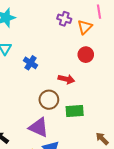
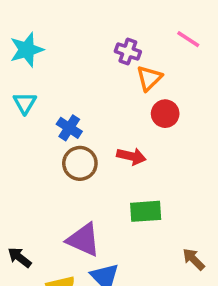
pink line: (99, 12) -> (188, 39), turned -48
orange triangle: (85, 27) -> (149, 78), moved
brown circle: (49, 100) -> (80, 163), moved

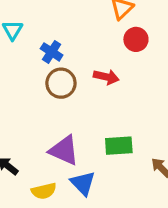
green rectangle: (146, 211) -> (119, 146), moved

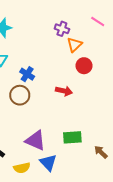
brown circle: (61, 83) -> (20, 95), moved

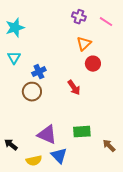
purple cross: (62, 29) -> (79, 17), moved
blue cross: (27, 74) -> (39, 72), turned 32
red arrow: (64, 91) -> (74, 88), turned 42

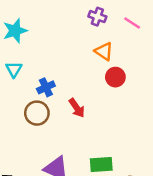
orange triangle: (84, 44) -> (104, 51), turned -42
red arrow: (74, 88) -> (77, 108), moved

